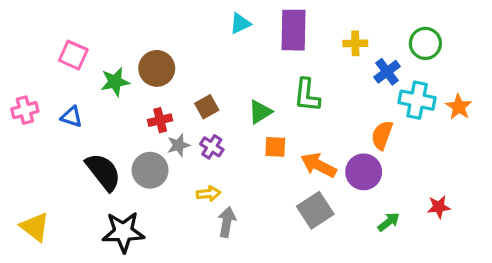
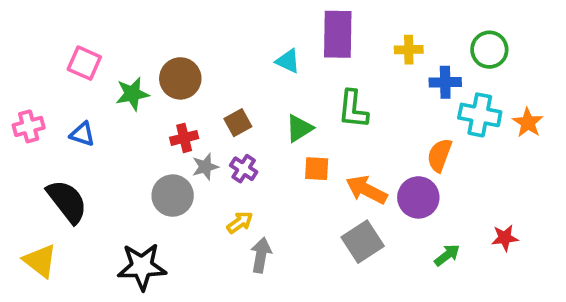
cyan triangle: (240, 23) -> (288, 61), moved, turned 50
blue cross: (387, 72) -> (445, 82), turned 36
black semicircle: (103, 172) -> (67, 201), moved
yellow arrow: (208, 194) -> (240, 222), turned -30

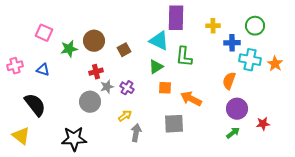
cyan triangle: (288, 61) -> (159, 41), moved, size x1.5
brown square: (238, 123) -> (124, 50), moved
purple circle: (418, 197) -> (237, 109), moved
gray square: (363, 242) -> (174, 124), moved, turned 30

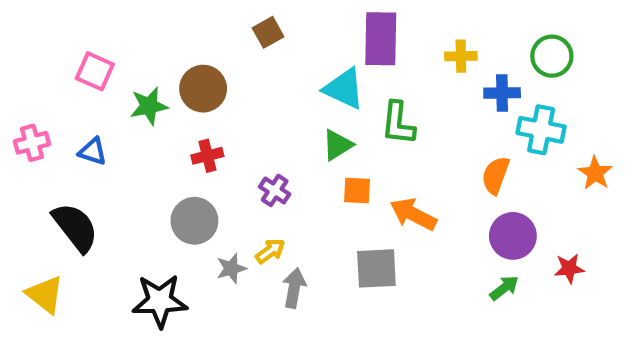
brown square: (124, 50) -> (268, 32), moved
orange star: (275, 64) -> (595, 173), moved
gray star: (107, 87) -> (231, 268), moved

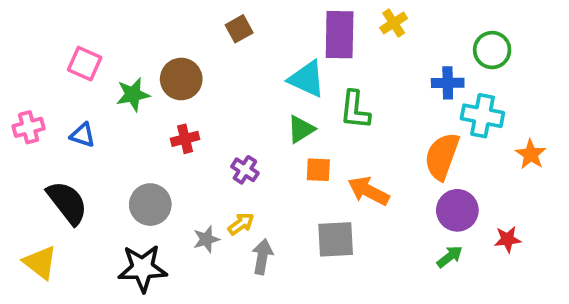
yellow cross: (461, 56) -> (394, 23), moved, turned -32
orange semicircle: (496, 175) -> (442, 156), size x1.4
gray circle: (194, 221) -> (150, 205), moved

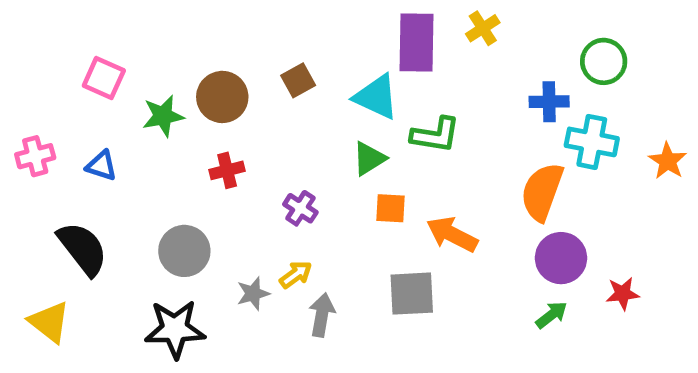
brown square: (239, 29) -> (298, 80), moved
green L-shape: (355, 110) -> (435, 135), turned -87
orange star: (531, 154) -> (668, 161), moved

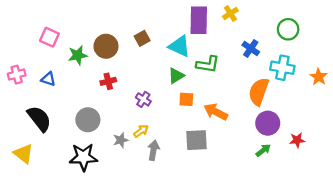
blue cross: (549, 102) -> (251, 49), moved, turned 36

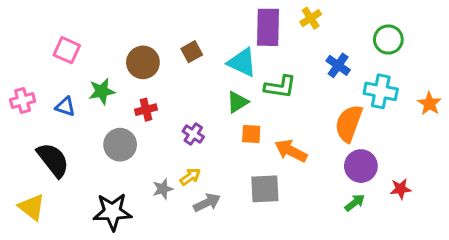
green star: (78, 55) -> (102, 91), moved
gray circle: (88, 120) -> (120, 145), moved
gray arrow: (153, 150) -> (207, 203), turned 54

